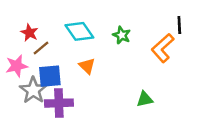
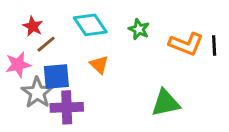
black line: (179, 25) -> (214, 45), moved
orange L-shape: (163, 48) -> (186, 44), turned -116
green triangle: (145, 99) -> (165, 103), size x1.5

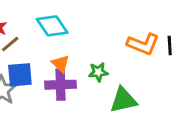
green star: (139, 29) -> (98, 72), moved, turned -30
purple cross: (67, 107) -> (61, 85), moved

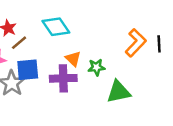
orange L-shape: (143, 44) -> (136, 43), turned -68
orange triangle: (61, 64) -> (73, 59), moved

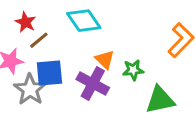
purple cross: (63, 78) -> (93, 83), turned 30

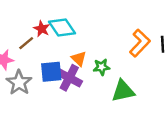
red star: (25, 22) -> (42, 29), moved
blue square: (49, 73) -> (51, 72), moved

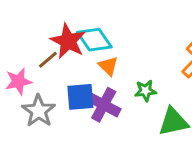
red star: (42, 29) -> (68, 41), size x1.6
orange triangle: (79, 59) -> (108, 66), moved

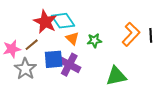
brown line: (48, 60) -> (32, 45), moved
green star: (145, 91) -> (94, 41), moved

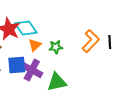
orange triangle: (72, 38) -> (35, 45), turned 32
green triangle: (116, 76) -> (57, 82), moved

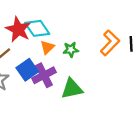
blue square: (17, 65) -> (27, 70), turned -30
purple cross: (32, 70) -> (44, 75), turned 35

